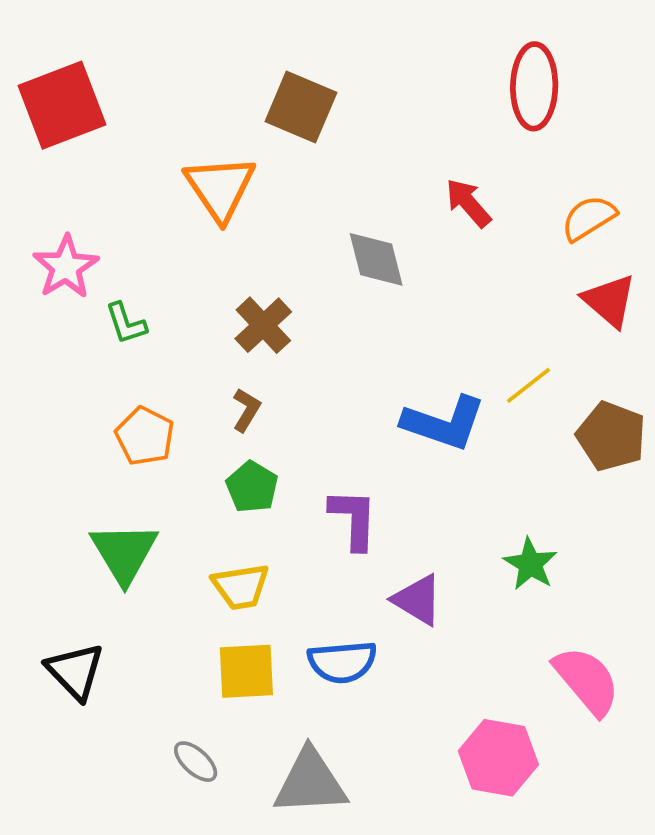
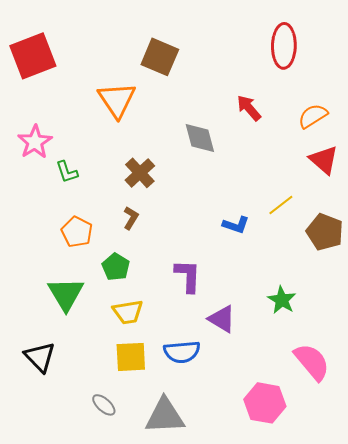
blue L-shape: (444, 423) -> (236, 225), size x0.6
green pentagon: (252, 487) -> (116, 267), moved

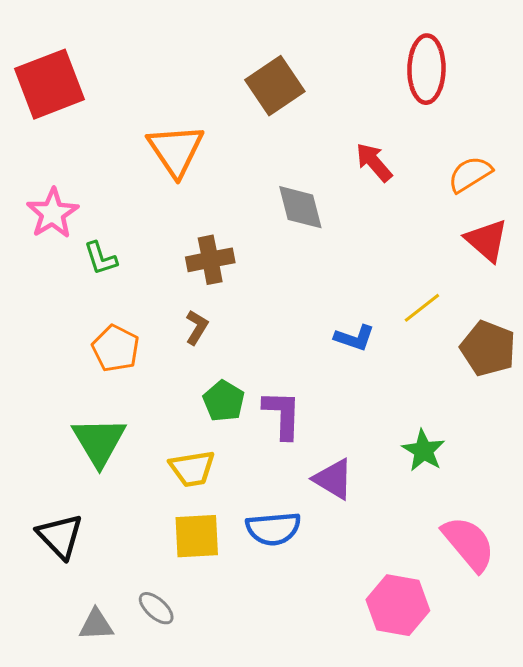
brown square: (160, 57) -> (275, 86), moved, turned 33
brown cross: (140, 173) -> (210, 260), turned 32
green pentagon: (116, 267) -> (224, 401), moved
gray triangle: (165, 416) -> (96, 625), moved, size x0.6

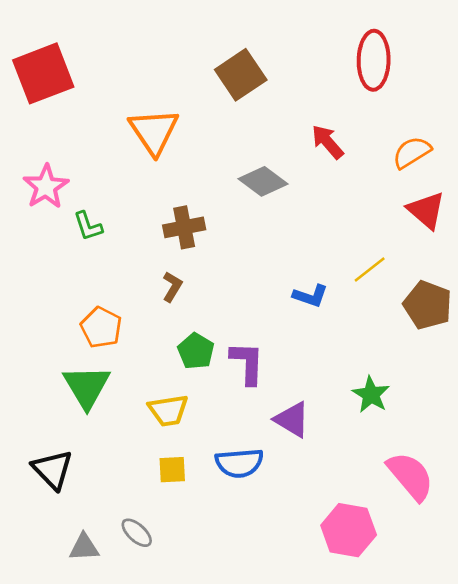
gray diamond: (300, 207) -> (263, 181), turned -39
orange pentagon: (116, 348) -> (101, 327), moved
yellow square: (197, 536) -> (172, 470), size x0.7

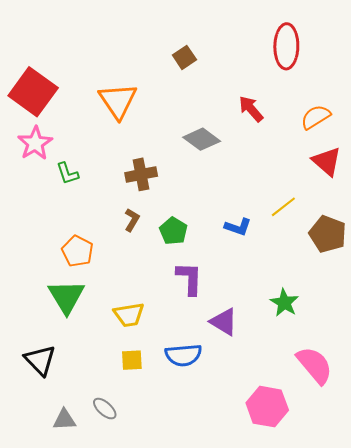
red square: (43, 73) -> (33, 92), moved, turned -33
brown square: (241, 75) -> (184, 57), size x0.6
green pentagon: (196, 351) -> (173, 231), moved

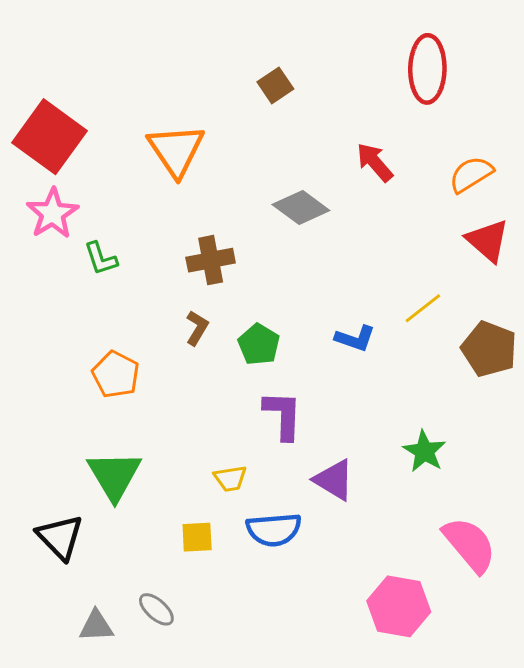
green triangle: (66, 297) -> (114, 475), moved
yellow trapezoid: (129, 315) -> (230, 478), moved, size x0.7

